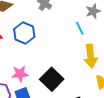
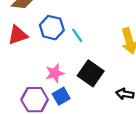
cyan line: (80, 28) -> (77, 35), moved

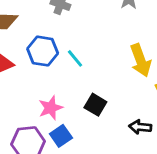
black square: (91, 73) -> (95, 105), size x0.7

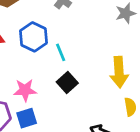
black square: (95, 105) -> (67, 82), moved

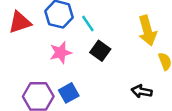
pink star: (25, 90) -> (61, 53), moved

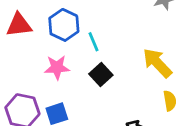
yellow arrow: (147, 31) -> (157, 63), turned 140

